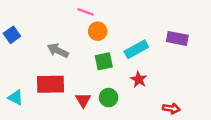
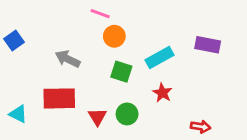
green square: (104, 61) -> (121, 72), turned 30

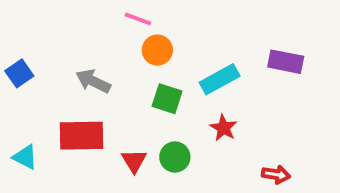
blue square: (14, 40) -> (19, 73), moved

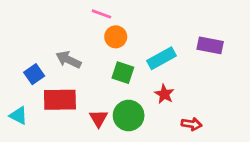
blue square: (19, 73) -> (34, 74), moved
green circle: (175, 157) -> (129, 116), size x1.4
red arrow: (276, 175) -> (192, 124), moved

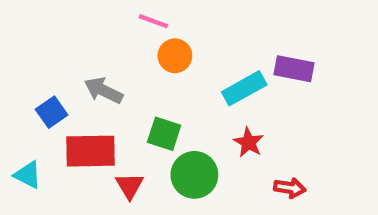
purple rectangle: (210, 45) -> (294, 69), moved
green square: (123, 73) -> (164, 134), moved
red triangle: (99, 118) -> (129, 186), moved

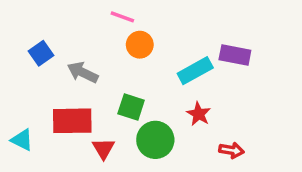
blue square: (52, 112) -> (41, 53), moved

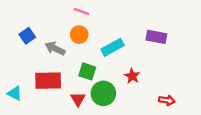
orange circle: (140, 45) -> (79, 35), moved
cyan rectangle: (195, 71) -> (113, 47), moved
red triangle: (103, 149) -> (78, 99), moved
red arrow: (231, 150) -> (167, 100), moved

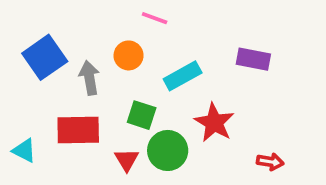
pink line: (81, 12) -> (155, 18), moved
blue square: (27, 36) -> (45, 57), size x1.6
gray arrow: (55, 48) -> (89, 78), turned 54
red star: (132, 76) -> (214, 123), size x1.5

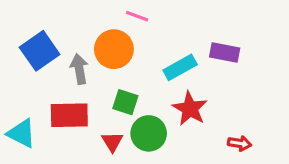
orange circle: (129, 55) -> (114, 49), size x1.5
cyan rectangle: (183, 76) -> (180, 67), moved
cyan triangle: (24, 150) -> (21, 133), size x1.4

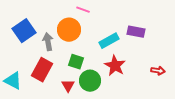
red rectangle: (69, 115) -> (42, 70), turned -60
red arrow: (240, 143) -> (158, 71), moved

